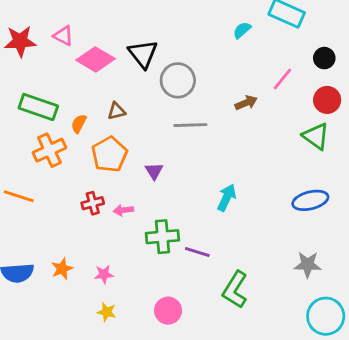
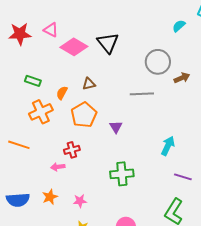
gray circle: (178, 80) -> (158, 62), moved
green rectangle: (38, 107) -> (33, 81), size x0.6
pink arrow: (123, 210) -> (58, 167), moved
purple line: (197, 252) -> (183, 177), moved

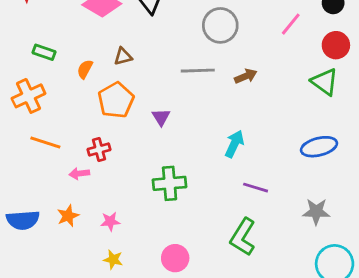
brown arrow: (182, 78) -> (246, 76), moved
orange cross: (41, 112) -> (28, 96), moved
orange line: (19, 145) -> (45, 142), moved

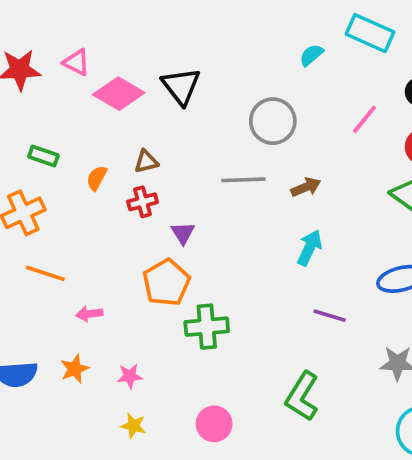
orange pentagon: (116, 100) -> (166, 283), moved
purple triangle: (161, 117) -> (183, 233), moved
cyan arrow: (234, 144) -> (309, 248), moved
red cross: (99, 150) -> (143, 202), moved
purple line: (256, 188) -> (330, 316), moved

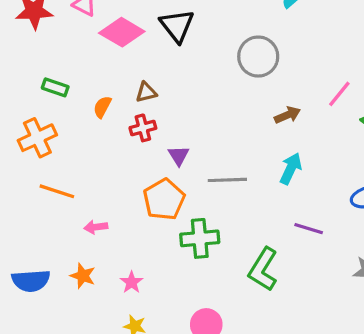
pink line: (365, 119) -> (339, 94), moved
gray line: (243, 180) -> (227, 180), moved
orange star: (75, 369) -> (83, 276), turned -30
pink star: (130, 376) -> (132, 282), turned -30
green L-shape: (302, 396) -> (263, 269), moved

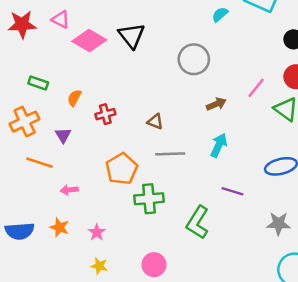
brown triangle: (146, 92) -> (155, 122), moved, turned 35
purple triangle: (179, 156) -> (63, 135), moved

